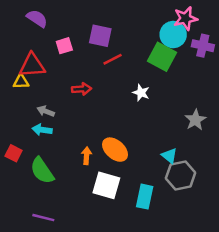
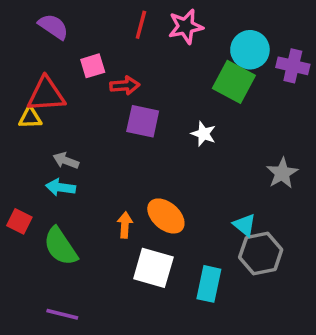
pink star: (186, 18) -> (186, 27), moved
purple square: (100, 36) -> (143, 121), moved
red line: (113, 59) -> (141, 25), moved, turned -48
red arrow: (82, 89) -> (125, 86), moved

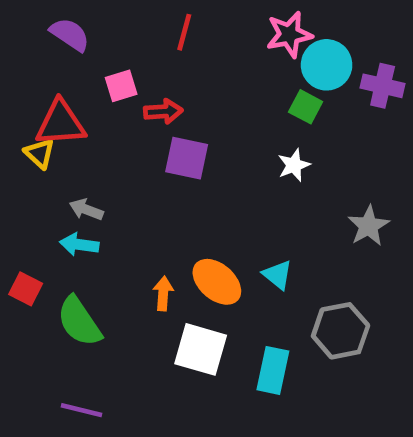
pink star: (186, 27) -> (289, 34), moved
green square: (234, 82) -> (306, 107), size x0.6
yellow triangle: (30, 118) -> (40, 153), turned 45
white star: (203, 134) -> (294, 165), moved, turned 30
cyan triangle: (245, 225) -> (278, 275), moved

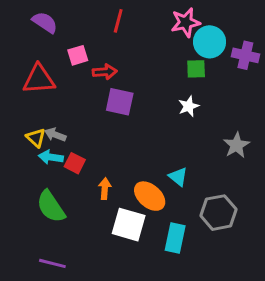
green square: (306, 107) -> (196, 69), turned -30
yellow triangle: (40, 153) -> (36, 138), moved
orange ellipse: (217, 282) -> (150, 196), moved
red square: (26, 289) -> (75, 163), moved

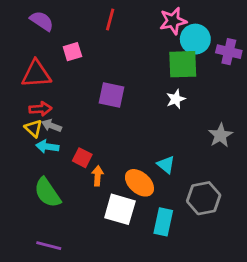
green square: (196, 69) -> (183, 64), size x1.6
red arrow: (105, 72) -> (40, 109), moved
red square: (75, 163) -> (82, 158), moved

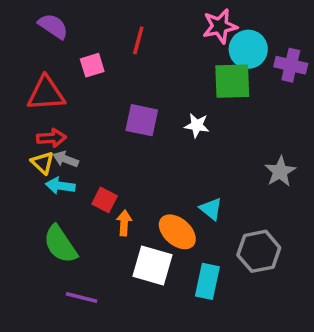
red line: (110, 20) -> (138, 40), moved
white star: (176, 99) -> (197, 125), moved, turned 30
purple line: (49, 246) -> (82, 297), moved

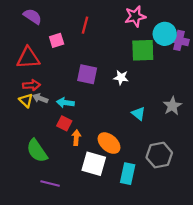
cyan circle: (248, 49) -> (165, 34), moved
cyan arrow: (60, 186) -> (65, 103), moved
cyan triangle: (211, 209) -> (138, 114), moved

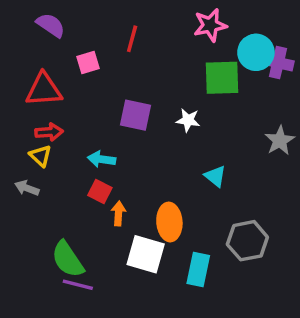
gray arrow: (40, 98) -> (27, 188), moved
gray star: (172, 106) -> (280, 141), moved
orange ellipse: (109, 143) -> (169, 222), turned 45
green semicircle: (37, 151) -> (68, 259), moved

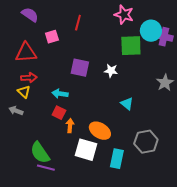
pink star: (210, 25) -> (124, 15), turned 30
orange ellipse: (169, 222) -> (100, 131), turned -55

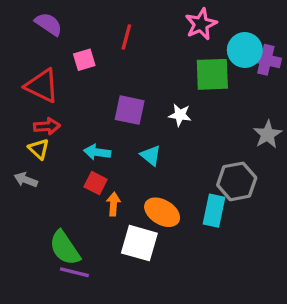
pink star: (124, 15) -> (201, 24), turned 30
red triangle: (26, 53) -> (42, 86), turned 30
cyan triangle: (127, 104) -> (151, 155), moved
gray hexagon: (146, 142) -> (237, 181), moved
cyan rectangle: (117, 159) -> (214, 211), moved

